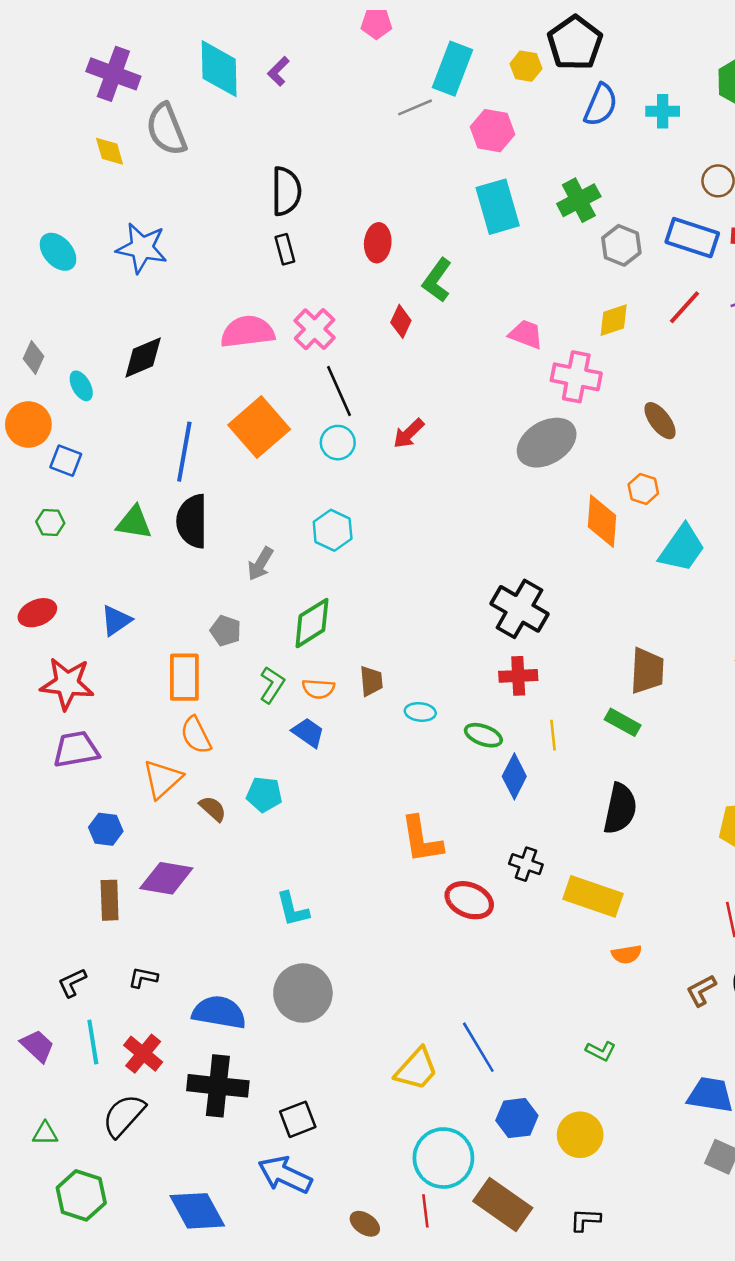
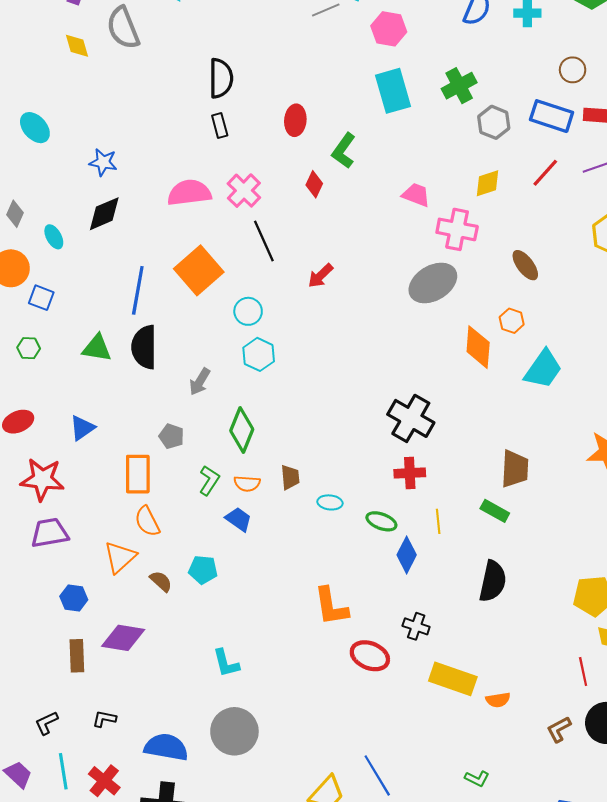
blue star: (142, 248) -> (103, 162), moved, size x0.7
cyan circle: (338, 443) -> (248, 311), moved
green diamond: (312, 623) -> (242, 430), turned -36
yellow rectangle: (593, 896) -> (453, 679), moved

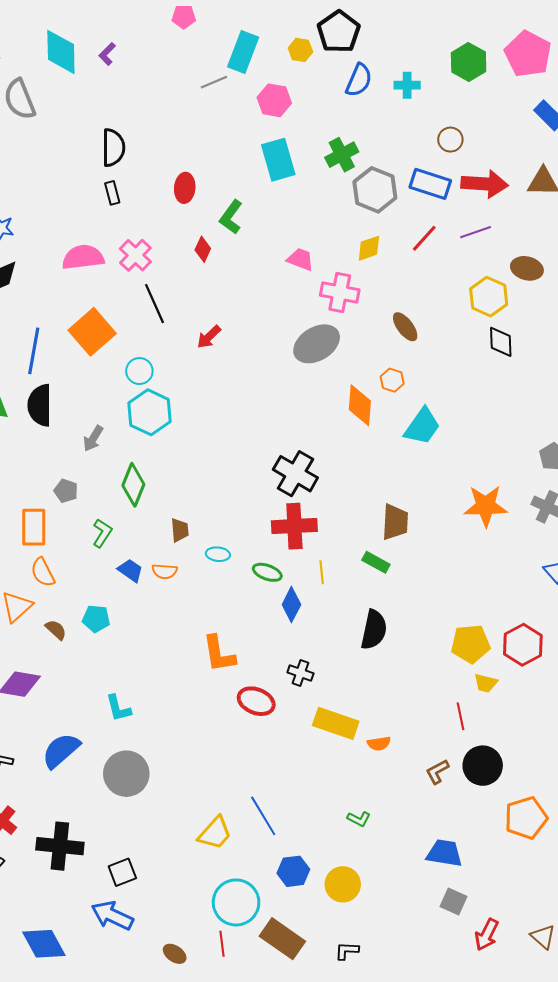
gray hexagon: (494, 122) -> (375, 190), size x1.4
cyan hexagon: (259, 354) -> (149, 412), size x1.4
red cross: (410, 473) -> (294, 526), size x1.5
orange semicircle: (247, 484) -> (165, 571), moved
blue semicircle: (166, 747) -> (61, 750), moved, turned -51

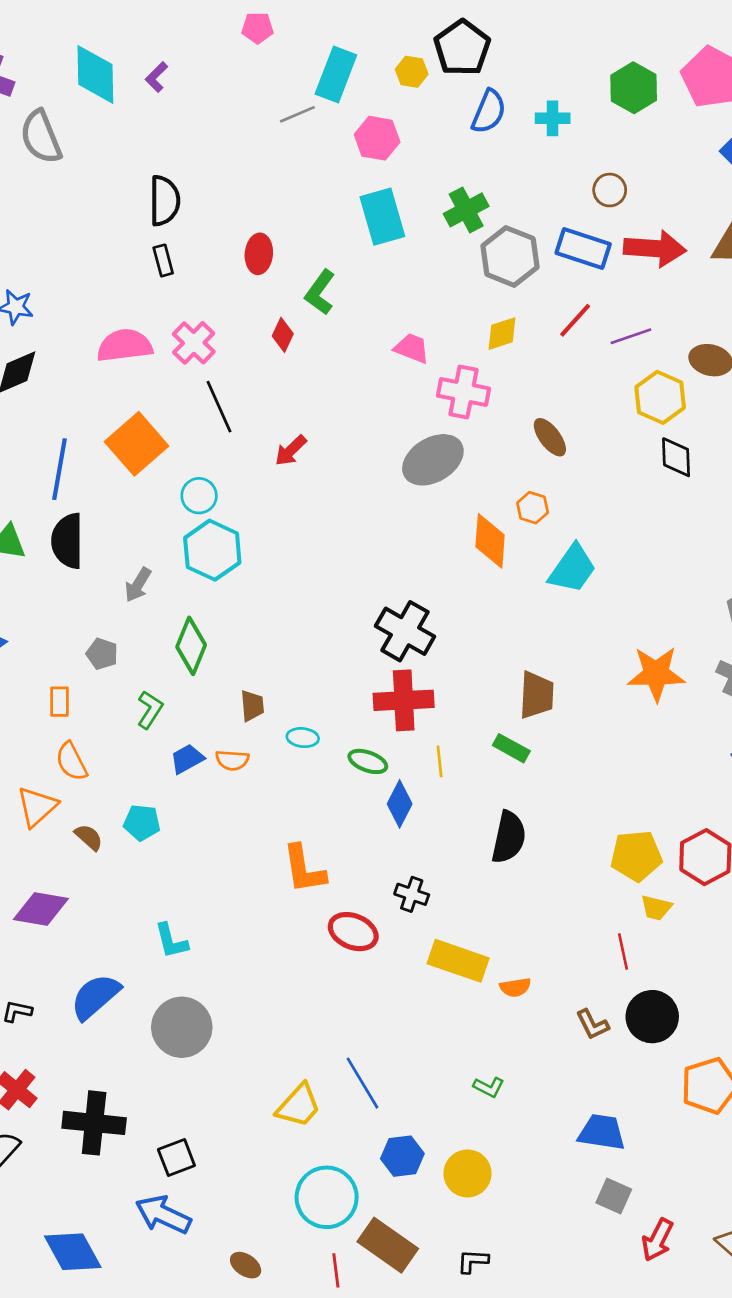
purple line: (476, 232) -> (631, 336), moved
orange rectangle: (34, 527) -> (60, 702), size x0.6
blue trapezoid: (130, 570) -> (187, 759), turned -64
brown L-shape: (437, 772) -> (592, 1025), turned -88
red line: (222, 944) -> (336, 1270), moved

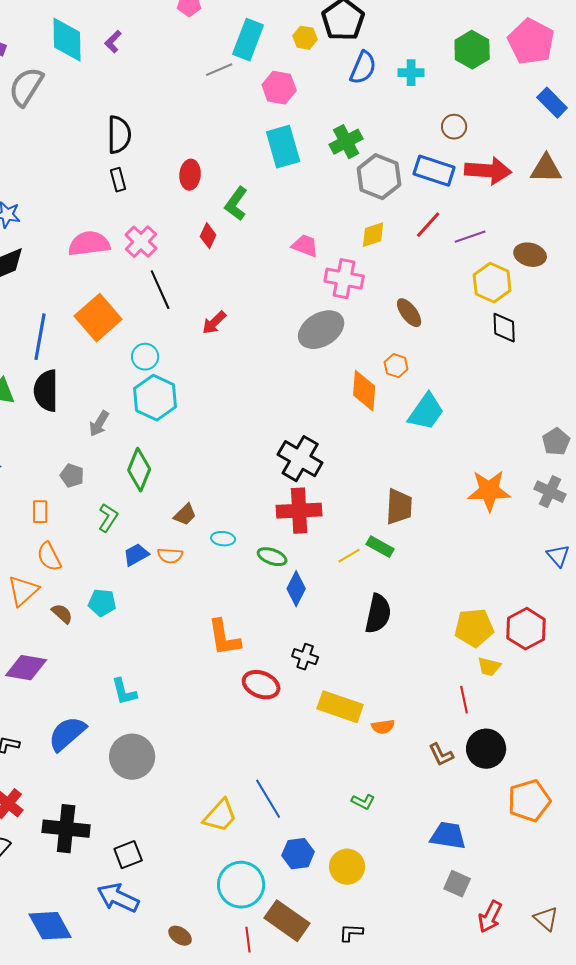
gray semicircle: (41, 137) -> (26, 87), turned 54
brown trapezoid: (252, 706) -> (185, 515), turned 50
yellow line: (440, 761) -> (349, 556), moved, turned 65

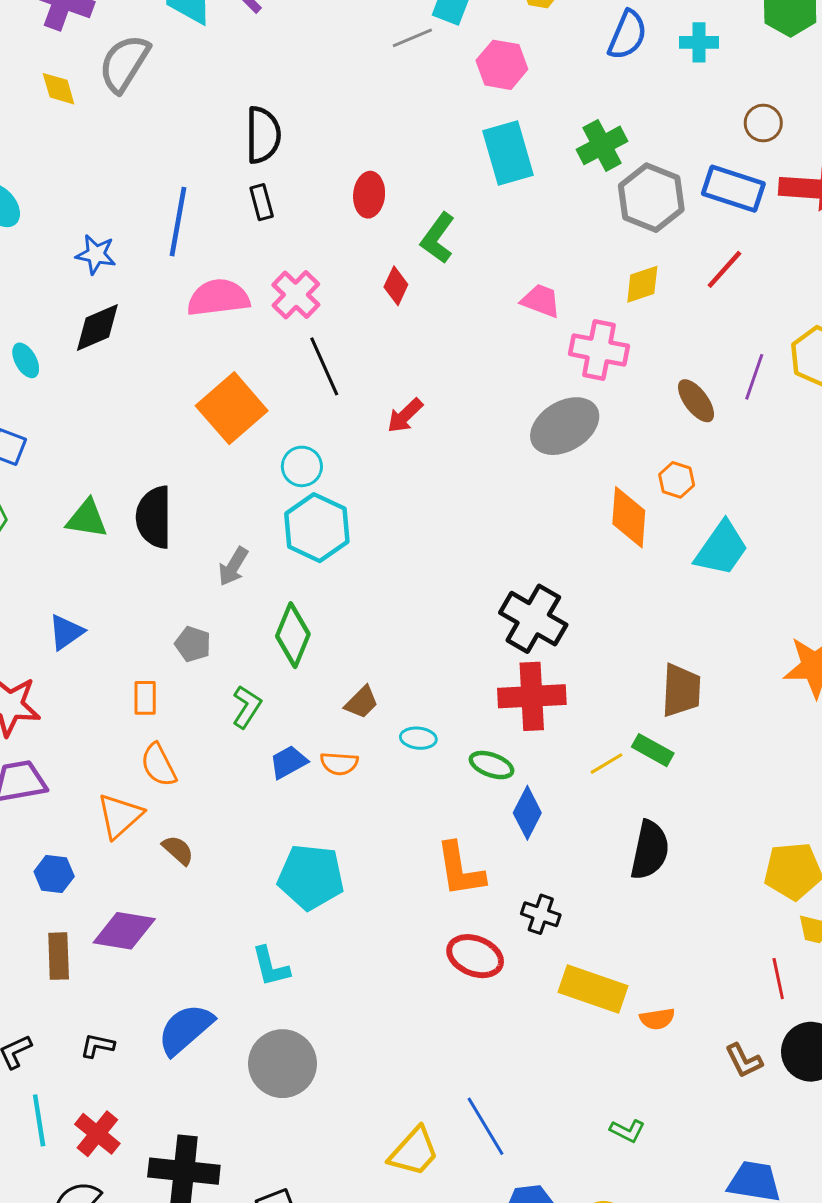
purple line: (470, 237) -> (754, 377), moved, turned -52
blue line: (40, 337) -> (178, 222), moved
cyan pentagon: (102, 603) -> (311, 877), moved, size x1.6
orange L-shape: (224, 638) -> (460, 870), moved

